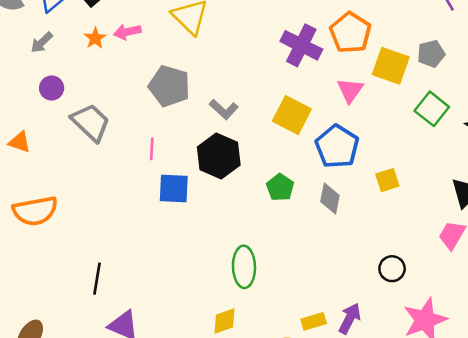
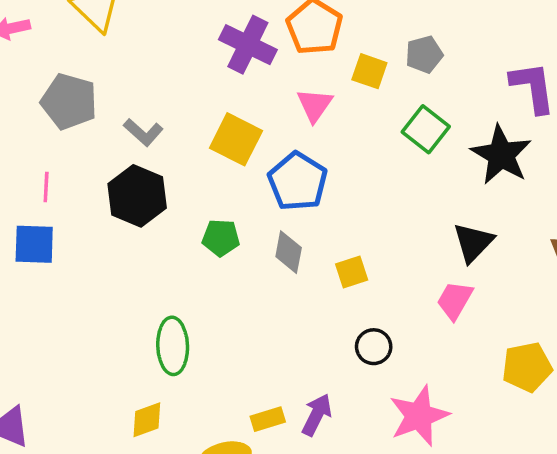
yellow square: (391, 66) -> (369, 71), size x0.7
yellow square: (387, 180) -> (352, 272), moved
green pentagon: (280, 187) -> (221, 238), turned -30
blue square: (174, 188) -> (34, 244), moved

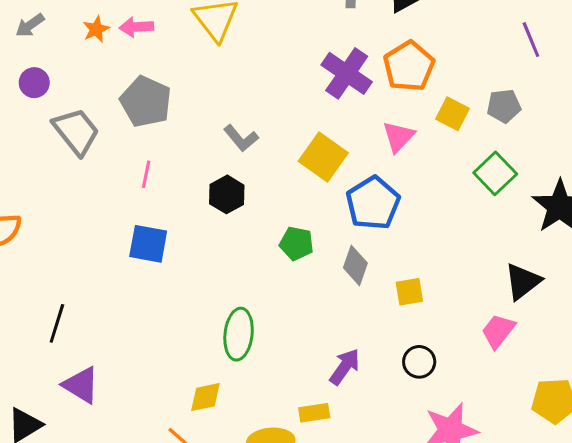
gray pentagon: (69, 101) -> (146, 102), moved
black hexagon: (137, 196) -> (227, 194), size x0.7
blue square: (34, 244) -> (148, 244), moved
purple arrow: (317, 415) -> (345, 367), moved

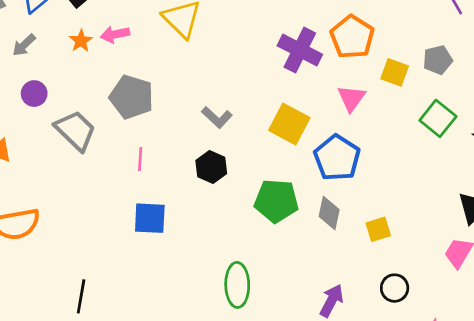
green pentagon: (296, 243) -> (276, 201), size x1.5

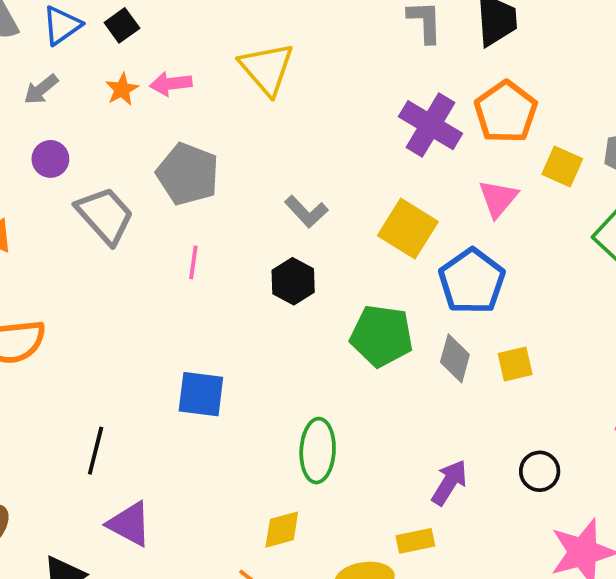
blue square: (150, 218) -> (201, 394), moved
yellow square: (378, 229) -> (515, 364), moved

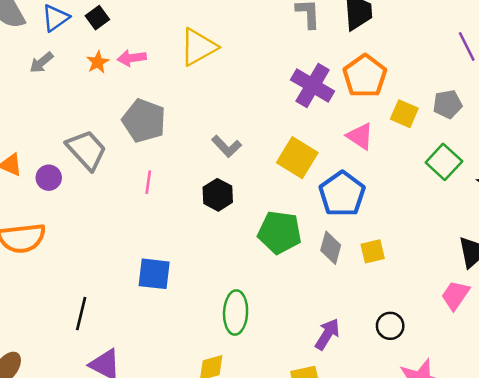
yellow triangle: (267, 69) -> (198, 47), turned 42
purple circle: (50, 159) -> (49, 178), moved
pink triangle: (498, 198) -> (360, 136), turned -36

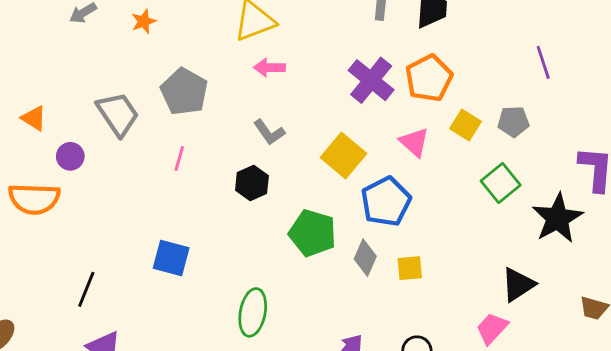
pink arrow: (132, 58) -> (269, 68), moved
purple circle: (49, 178) -> (70, 156), moved

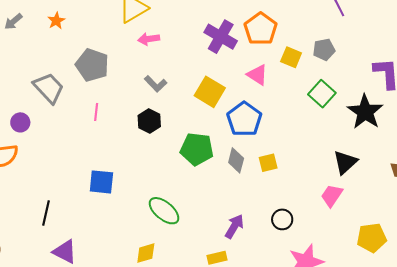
green ellipse: (253, 312) -> (164, 211), turned -52

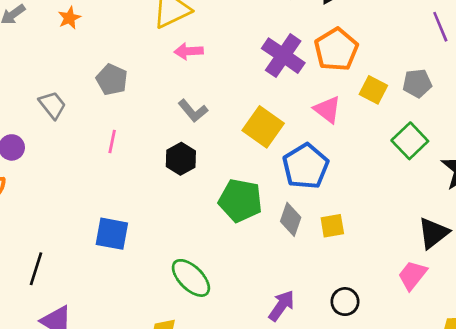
gray pentagon: (92, 65) -> (112, 80), size x0.7
gray trapezoid: (49, 88) -> (52, 105), size x0.7

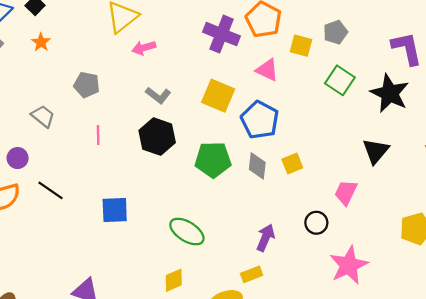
black hexagon: (181, 159) -> (157, 137), size x1.4
black line: (36, 269) -> (51, 190), moved, turned -60
pink trapezoid: (412, 275) -> (346, 192), moved

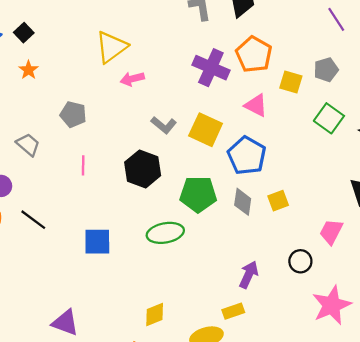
gray L-shape: (158, 95) -> (164, 125), moved
green ellipse: (187, 232) -> (165, 233), moved, turned -44

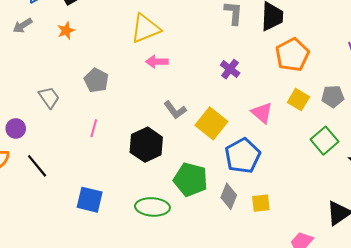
orange pentagon: (254, 54) -> (292, 55), moved
purple cross: (211, 68) -> (230, 69), size x0.6

